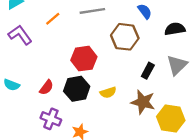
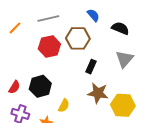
black semicircle: (175, 29) -> (120, 28), turned 36
red hexagon: (84, 59) -> (49, 47), moved
black rectangle: (148, 71) -> (91, 67), moved
yellow semicircle: (108, 92) -> (64, 106), moved, turned -40

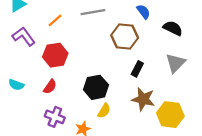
red hexagon: (49, 47) -> (55, 55), moved
black hexagon: (40, 86) -> (96, 87), moved

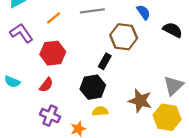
gray triangle: (175, 63) -> (174, 86), moved
black rectangle: (137, 69) -> (105, 61), moved
yellow semicircle: (104, 111) -> (100, 111), turned -128

